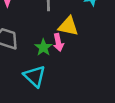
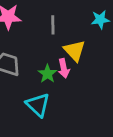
yellow triangle: (68, 26) -> (75, 51), turned 35

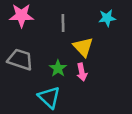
pink arrow: (64, 68) -> (82, 72), moved

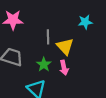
gray line: (63, 23) -> (48, 37), moved

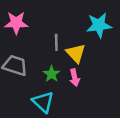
cyan star: (85, 22) -> (99, 25), size x1.5

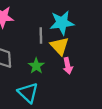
cyan star: (99, 25) -> (62, 23), moved
pink arrow: (75, 78) -> (68, 66), moved

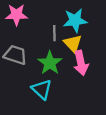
green star: (36, 66) -> (50, 63), size x1.5
pink arrow: (68, 66) -> (81, 63), size x1.5

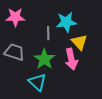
yellow triangle: (73, 43) -> (79, 42), moved

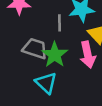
gray trapezoid: (14, 52) -> (35, 49), moved

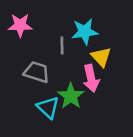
green star: (55, 55) -> (71, 96), moved

